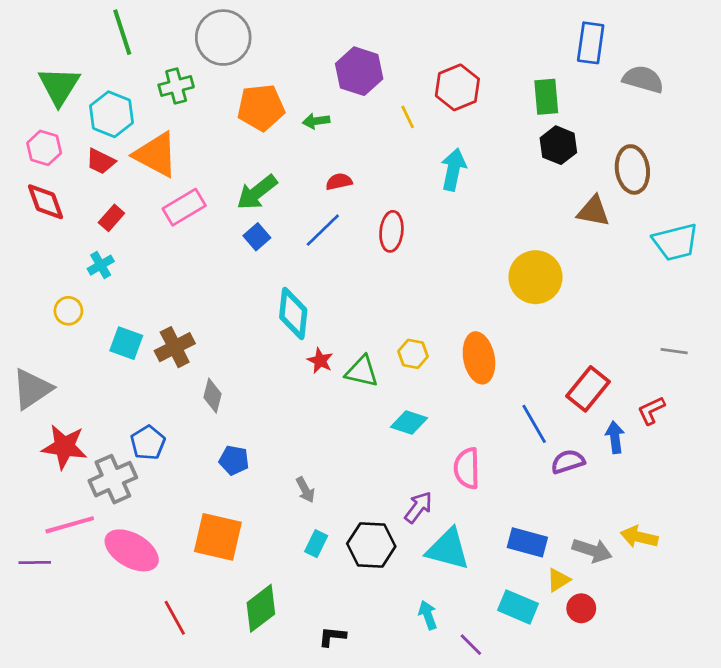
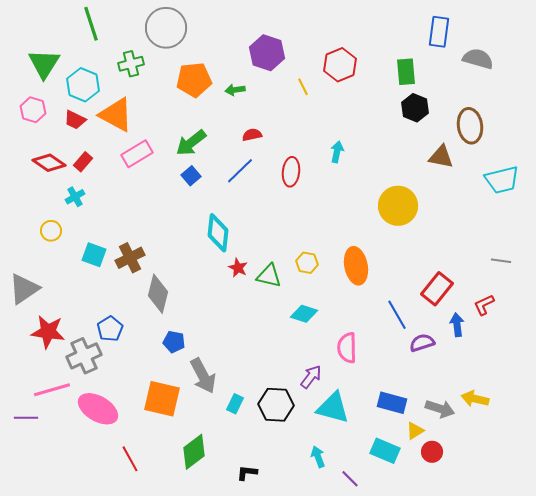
cyan arrow: (453, 169) -> (337, 152), moved, size x0.7
red diamond: (46, 202) -> (49, 163), moved, turned -36
gray diamond: (212, 396) -> (158, 294), size x1.5
gray arrow: (305, 490) -> (203, 376), moved, size x1.8

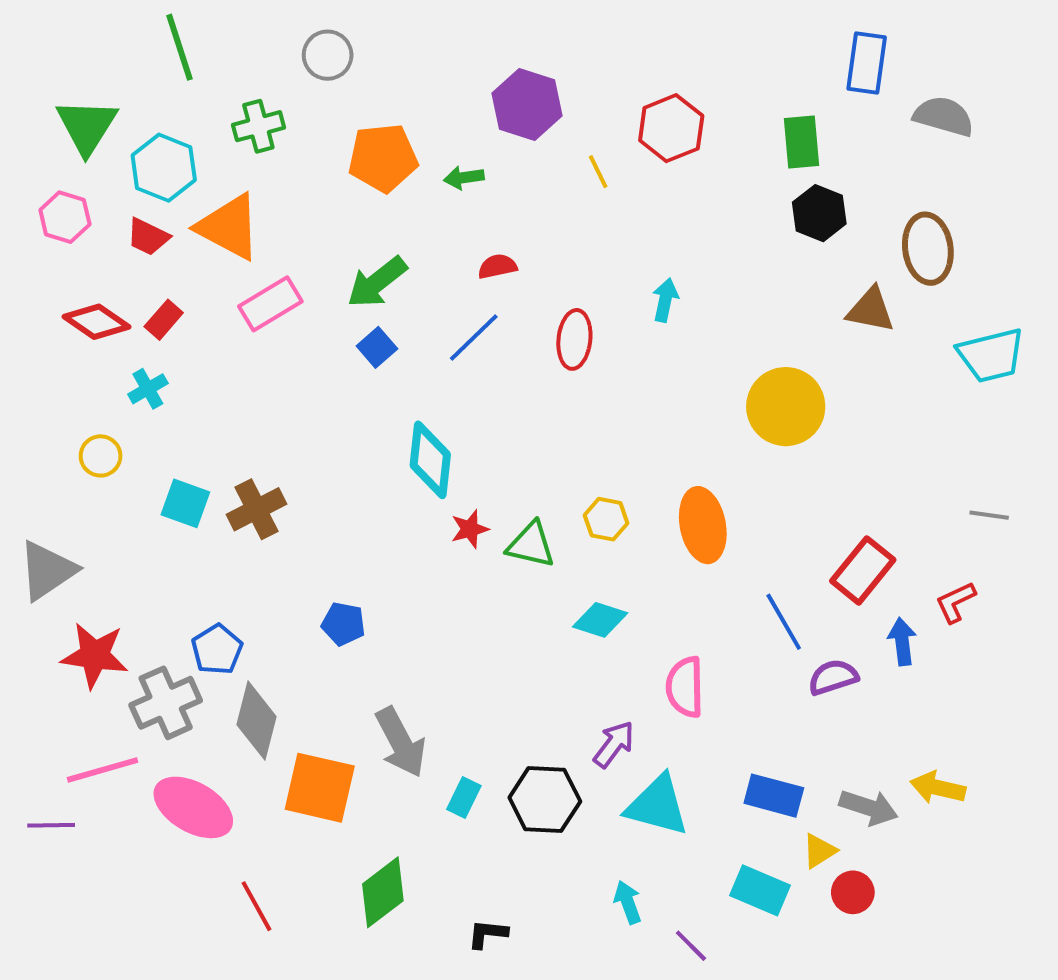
gray circle: (166, 28) -> (328, 55), size x0.6
red star: (238, 268) -> (470, 529), turned 30
gray diamond: (158, 294) -> (257, 721), moved
blue pentagon: (174, 342) -> (343, 624), moved

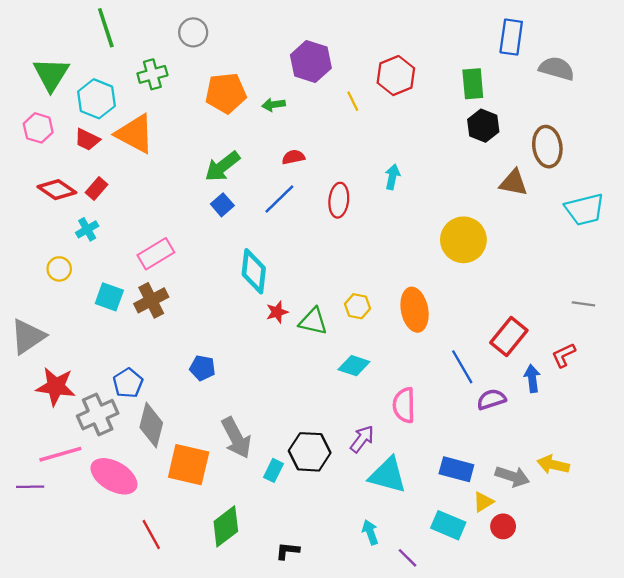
pink rectangle: (270, 304) -> (156, 254), moved
black hexagon: (545, 800) -> (310, 452), moved

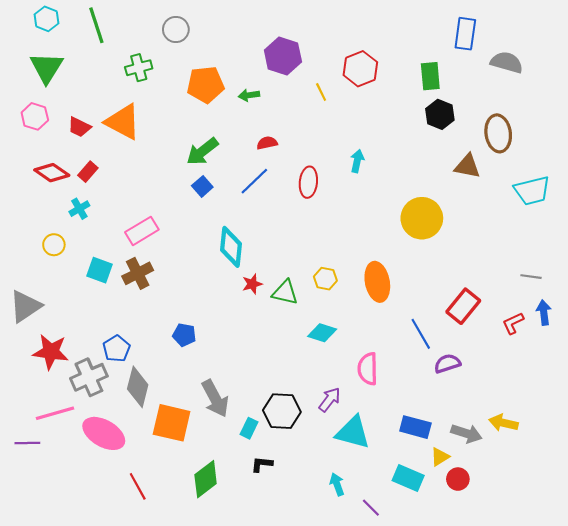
cyan hexagon: (96, 99) -> (46, 19), moved, size x0.7
blue arrow: (532, 378) -> (544, 313), moved
black L-shape: (288, 551) -> (262, 464), moved

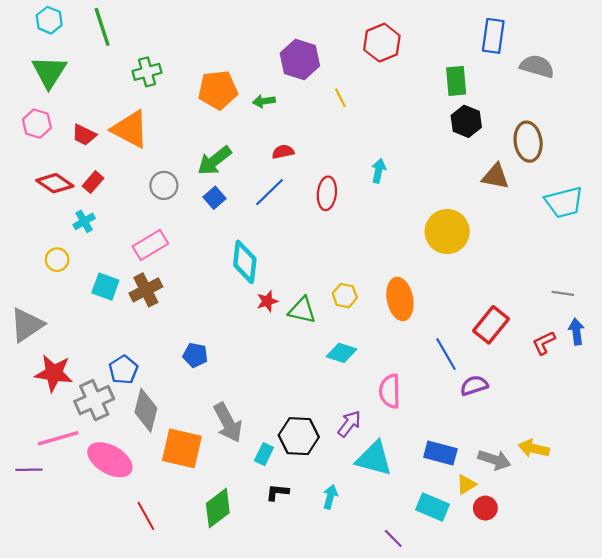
gray circle: (176, 29) -> (164, 185), moved
red hexagon: (360, 69) -> (382, 43), moved
cyan arrow: (337, 484) -> (330, 497), moved, turned 35

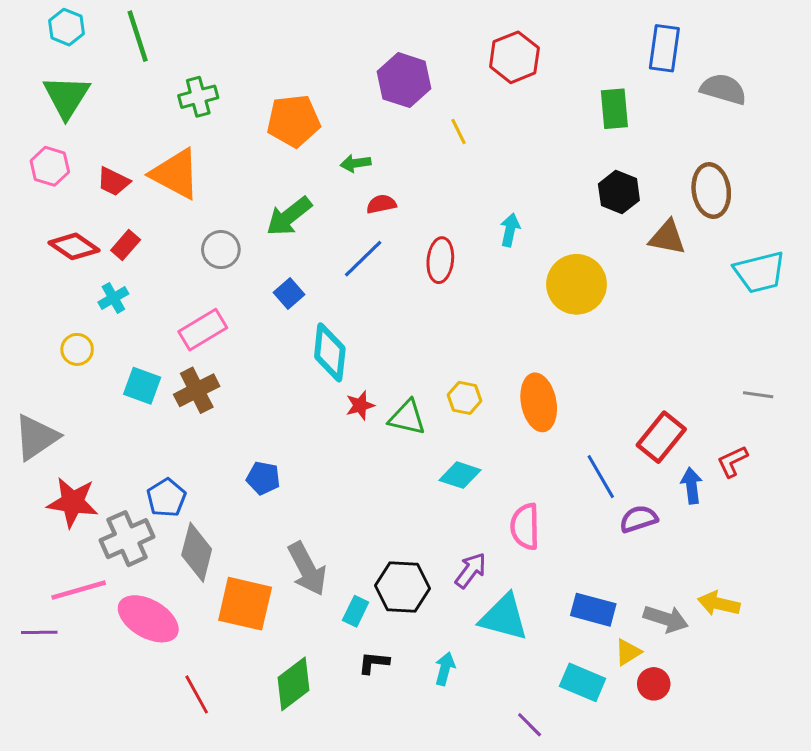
green arrow: (264, 101) -> (356, 163), moved
black hexagon: (466, 121) -> (619, 192), moved
blue square: (214, 198) -> (289, 293), moved
yellow circle: (447, 232) -> (577, 284), moved
blue arrow: (576, 332) -> (692, 486), moved

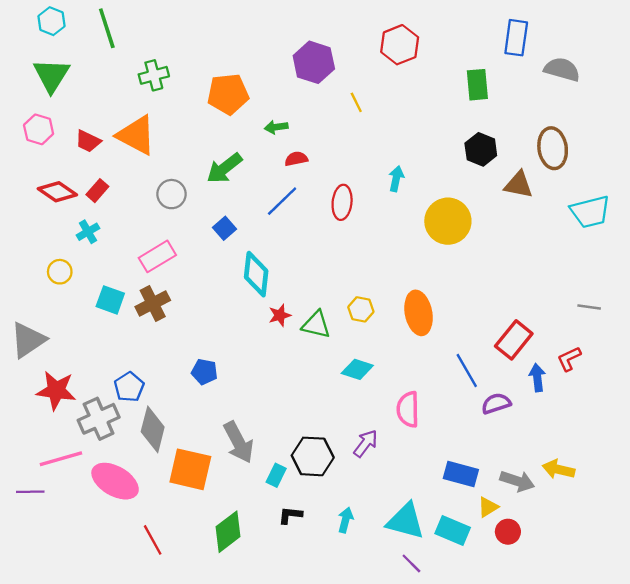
cyan triangle: (504, 617) -> (406, 521), moved

